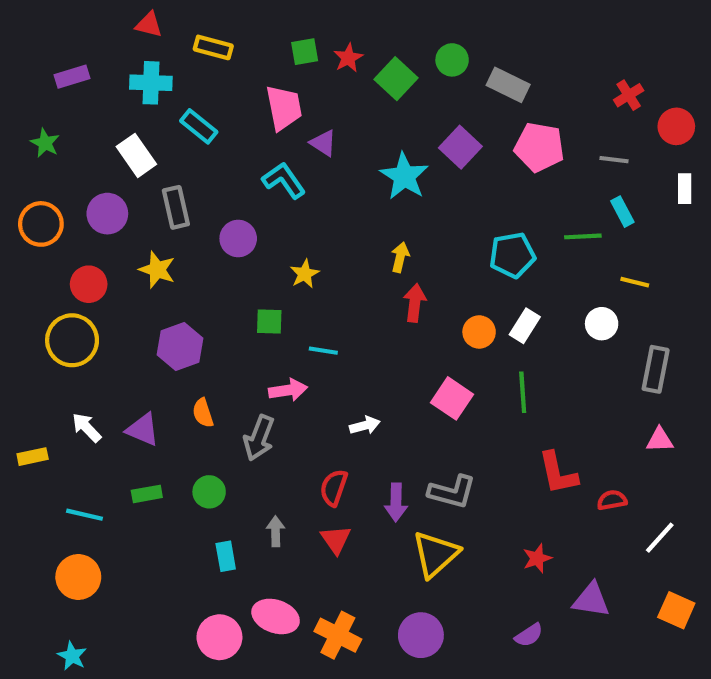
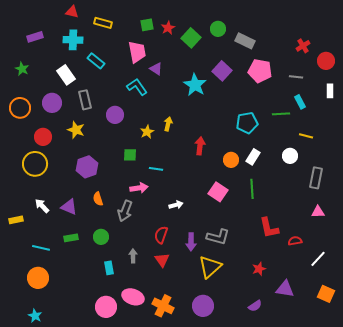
yellow arrow: (400, 257) -> (168, 124), moved

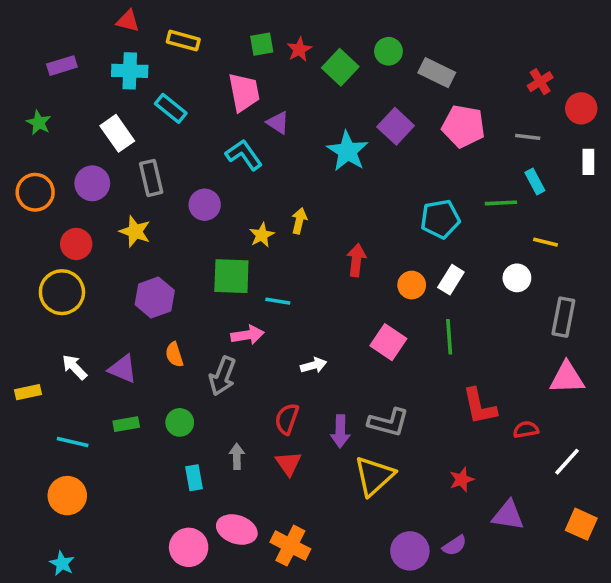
green square: (130, 155) -> (231, 276), size x1.6
pink triangle: (318, 212) -> (567, 378), size x1.5
purple circle: (203, 306) -> (410, 551), moved

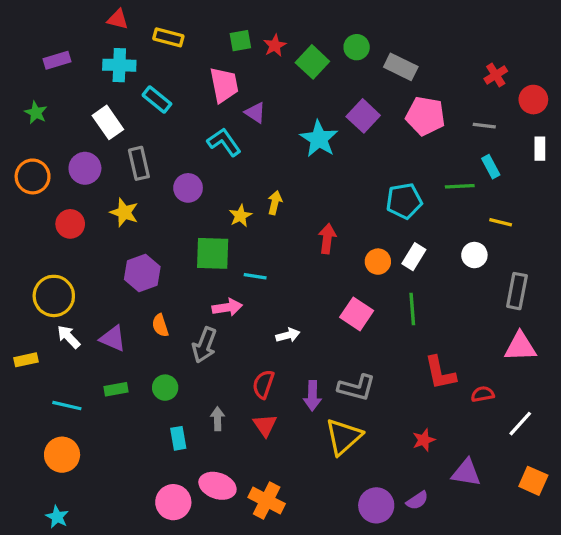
yellow circle: (62, 292) -> (54, 296), moved

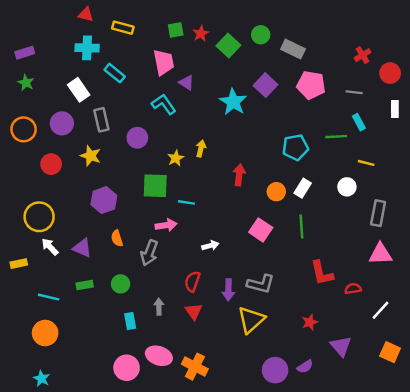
purple rectangle: (57, 60) -> (25, 53), moved
purple triangle: (466, 473) -> (341, 346), turned 40

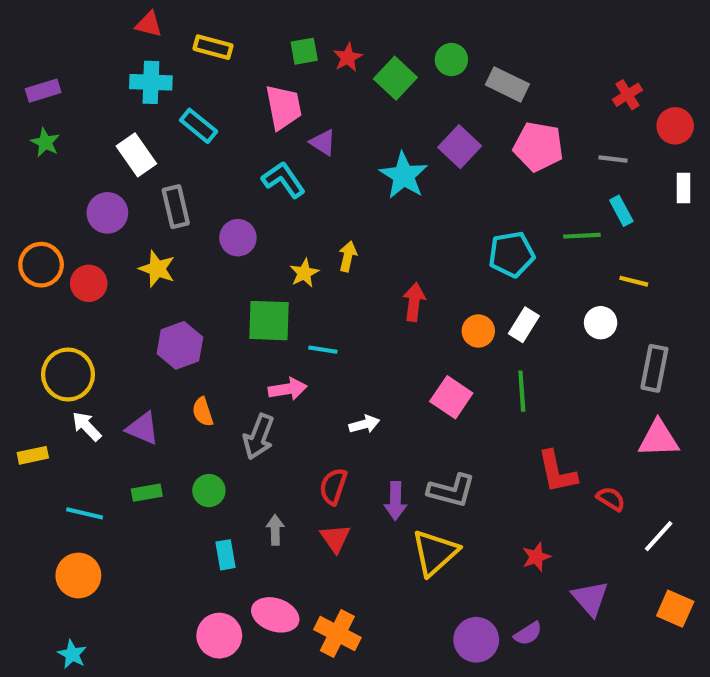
orange circle: (24, 129) -> (41, 265), moved
red semicircle: (353, 289) -> (611, 499), turned 42

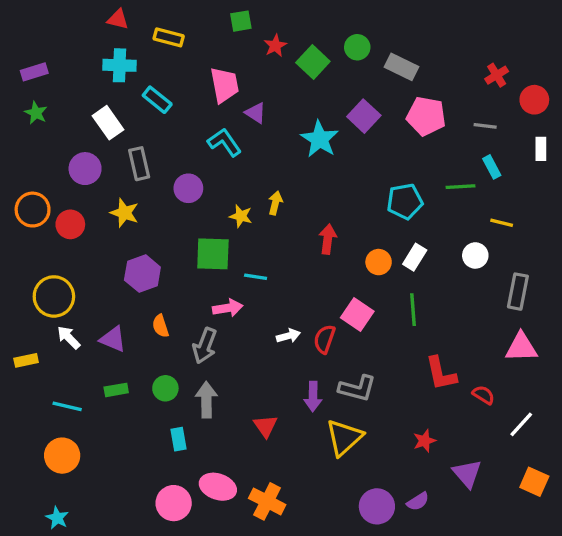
green square: (304, 51) -> (241, 21), moved
yellow star: (304, 273) -> (241, 216), turned -30
red semicircle: (333, 486) -> (324, 339), moved
gray arrow: (275, 530) -> (206, 400), moved, size x1.5

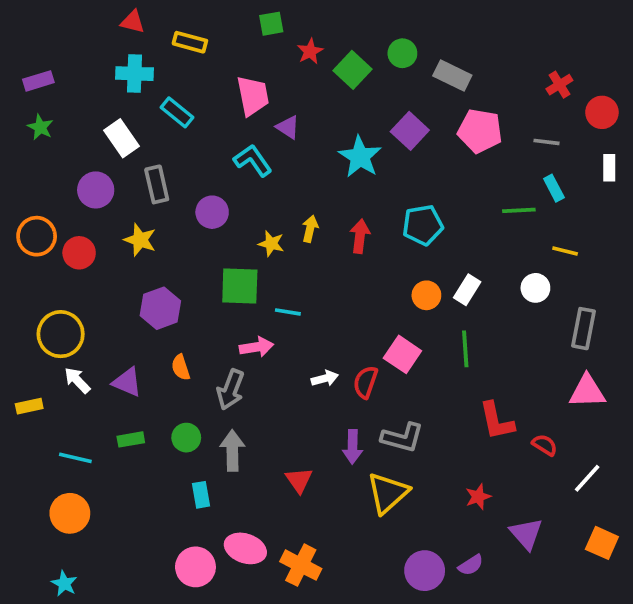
cyan pentagon: (405, 201) -> (423, 225), moved
red arrow: (328, 239) -> (360, 236), moved

